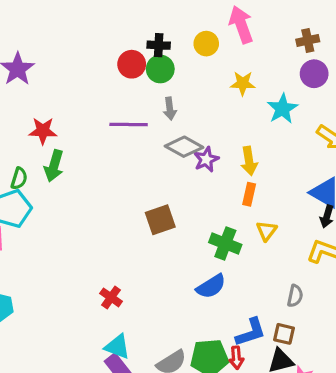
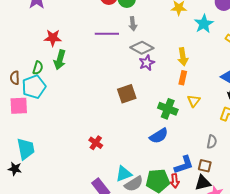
purple star: (206, 159) -> (147, 63), moved
cyan triangle: (117, 347) -> (124, 174), moved, turned -42

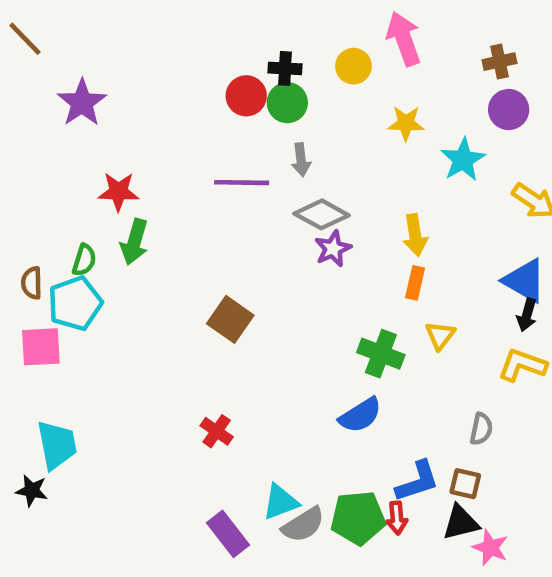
brown square: (127, 94) -> (230, 319), moved, turned -36

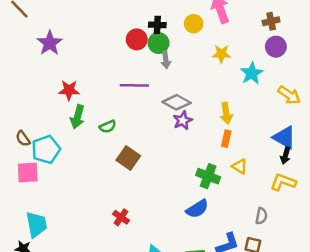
gray arrow: (301, 160) -> (166, 60), moved
green semicircle: (84, 260) -> (108, 127), moved, turned 49
brown semicircle: (32, 283) -> (23, 139), turned -35
yellow triangle: (440, 335) -> (240, 166), turned -35

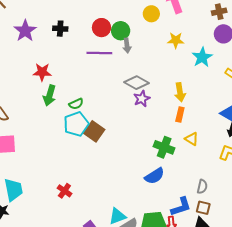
black cross: (157, 25) -> (60, 29), moved
purple line: (134, 85) -> (99, 53), moved
cyan pentagon: (46, 149) -> (76, 124), moved
gray semicircle: (261, 216) -> (202, 187), moved
red cross: (121, 217) -> (64, 191), moved

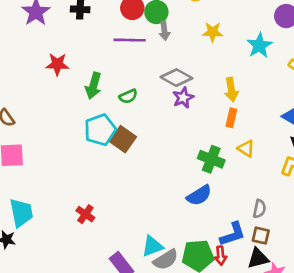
yellow star: (176, 40) -> (213, 32), moved
green arrow: (50, 95) -> (93, 86), moved
green semicircle: (76, 104) -> (128, 96), moved

